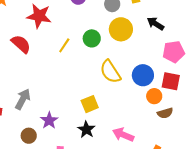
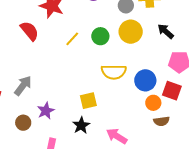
yellow semicircle: (110, 72) -> (114, 72), turned -65

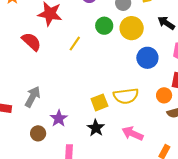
green circle: (100, 36) -> (104, 26), moved
yellow semicircle: (114, 72) -> (126, 96), moved
blue circle: (145, 80) -> (147, 58), moved

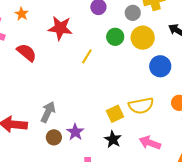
red semicircle: (31, 42) -> (27, 53), moved
brown circle: (38, 133) -> (54, 137), moved

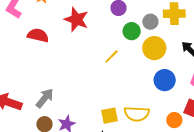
green circle: (115, 37) -> (132, 31), moved
red semicircle: (27, 53) -> (38, 35), turned -40
yellow line: (87, 56) -> (111, 57), moved

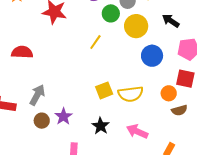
red semicircle: (38, 35) -> (22, 52), moved
yellow square: (109, 116) -> (104, 90), moved

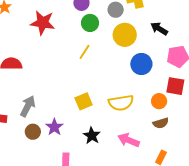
green circle: (111, 13) -> (90, 23), moved
yellow square: (104, 90) -> (84, 101), moved
brown semicircle: (179, 110) -> (161, 123), moved

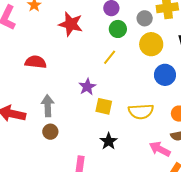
yellow square: (84, 101) -> (104, 106), turned 30
gray arrow: (28, 106) -> (48, 106), turned -35
purple star: (54, 127) -> (87, 87), moved
pink arrow: (129, 140) -> (160, 149), moved

